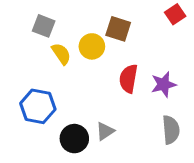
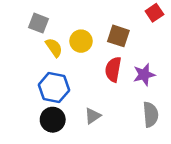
brown square: (118, 29) -> (118, 36), moved
blue hexagon: (38, 106) -> (54, 87), moved
black circle: (74, 139) -> (53, 120), moved

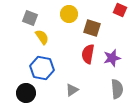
red square: (154, 13) -> (120, 10), turned -32
yellow circle: (81, 41) -> (69, 14), moved
black circle: (53, 120) -> (26, 93), moved

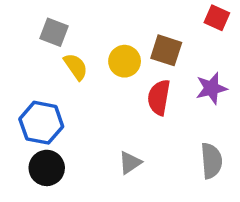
yellow circle: (69, 14) -> (125, 61), moved
purple star: (112, 58) -> (211, 88), moved
blue hexagon: (42, 68) -> (41, 123), moved

